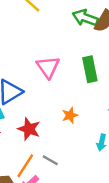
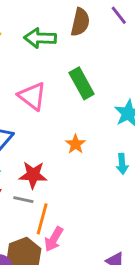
green arrow: (85, 18) -> (40, 38), moved
gray line: (50, 160) -> (23, 200), moved

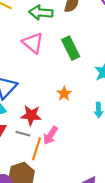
pink triangle: (32, 96) -> (33, 43), moved
pink arrow: (54, 239) -> (51, 135), moved

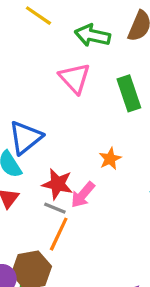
gray line: (23, 134) -> (55, 208), moved
pink arrow: (51, 135) -> (83, 195), moved

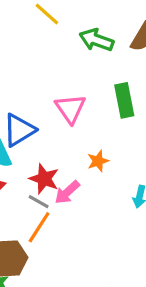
pink triangle: (75, 78) -> (70, 109), moved

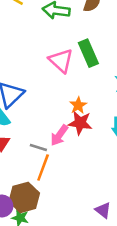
pink triangle: (70, 109) -> (61, 61), moved
red star: (44, 179) -> (80, 123), moved

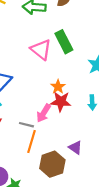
brown hexagon: (24, 197) -> (52, 164), moved
purple triangle: (103, 210) -> (75, 148), moved

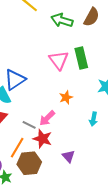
red star: (61, 102) -> (42, 139), moved
orange line: (32, 141) -> (17, 148), moved
brown hexagon: (52, 164) -> (29, 163), moved

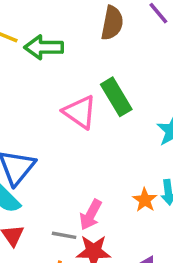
green arrow: (62, 20) -> (44, 47), moved
orange star: (66, 97) -> (145, 200), moved

